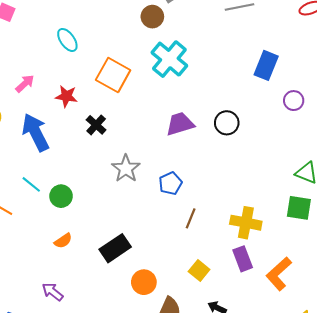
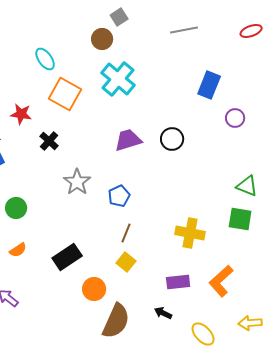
cyan ellipse: (67, 40) -> (45, 59), moved
brown line: (191, 218) -> (126, 233), moved
purple rectangle: (243, 259) -> (178, 282), moved, turned -75
yellow square: (199, 270) -> (126, 262), moved

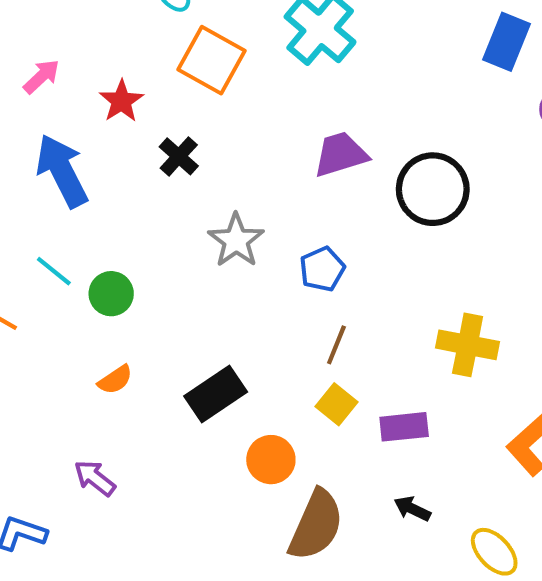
red star: (21, 114) -> (121, 101), turned 30
black circle: (172, 139) -> (433, 189), moved, size x1.5
purple rectangle: (178, 282) -> (404, 427), moved

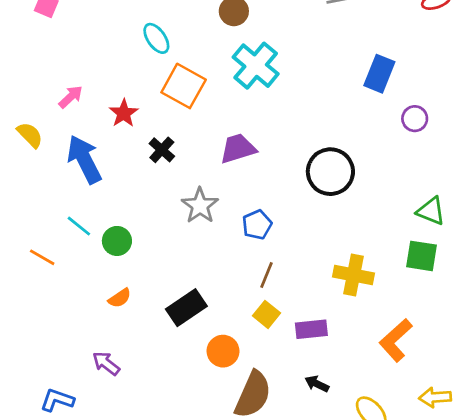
purple trapezoid: (341, 154) -> (238, 149), moved

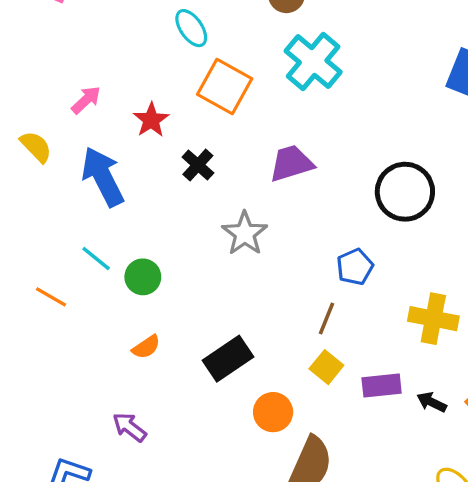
blue pentagon: (257, 225) -> (355, 267), moved
black arrow: (317, 384) -> (432, 402), moved

